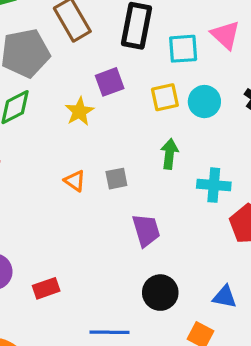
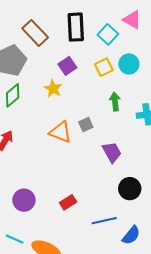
cyan square: (183, 49) -> (108, 34), turned -30
orange triangle: (75, 181) -> (60, 132), size x1.6
red rectangle: (46, 288) -> (68, 202), moved

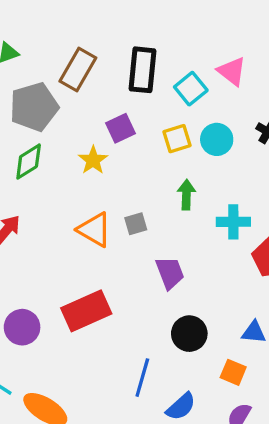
brown rectangle: (35, 33) -> (78, 70), turned 65
red rectangle: (68, 202) -> (86, 311), moved, size x1.8
blue line: (104, 221) -> (142, 378), turned -70

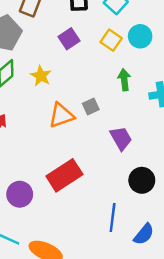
yellow square: (177, 139) -> (111, 40), turned -30
yellow star: (93, 160) -> (41, 76), moved
orange triangle: (94, 230) -> (61, 115), turned -40

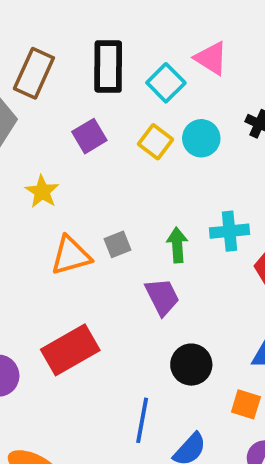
green arrow: (124, 80) -> (177, 245), moved

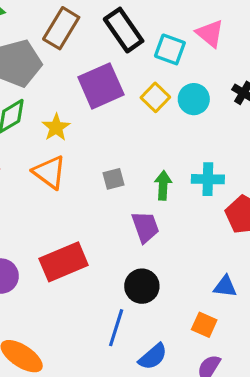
black rectangle: (108, 66) -> (124, 30), turned -42
cyan square: (166, 83) -> (170, 49), turned -32
purple square: (89, 136) -> (101, 86), size x1.6
orange triangle: (71, 256) -> (49, 172), moved, turned 45
black circle: (191, 365) -> (142, 286), moved

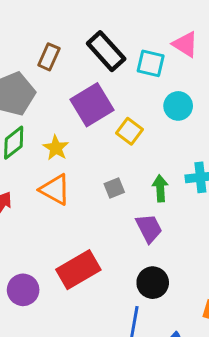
brown rectangle: (61, 28) -> (49, 57), size x0.7
yellow square: (155, 97) -> (129, 131), moved

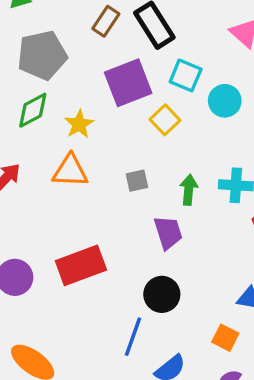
brown rectangle: (49, 57) -> (106, 21), moved
cyan square: (151, 63) -> (186, 75), moved
orange triangle: (55, 189) -> (70, 171), turned -36

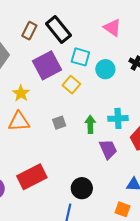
purple trapezoid: (168, 233) -> (108, 149), moved

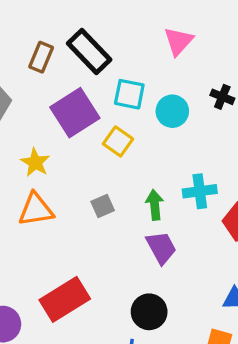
pink triangle: (112, 28) -> (178, 41), turned 42
purple trapezoid: (108, 149) -> (161, 248), moved

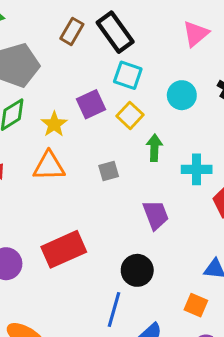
cyan square: (129, 94) -> (128, 75), moved
purple square: (75, 113) -> (91, 104), moved, size x0.7
green arrow: (155, 205) -> (154, 148), moved

